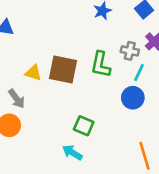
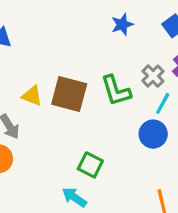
gray cross: (130, 51) -> (153, 76), turned 30
green L-shape: (101, 65) -> (116, 91), turned -32

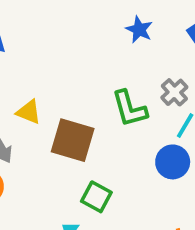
blue star: (122, 25) -> (139, 30), turned -30
brown square: (69, 94) -> (73, 140), moved

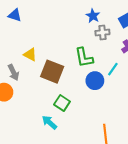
gray cross: (174, 92) -> (102, 33), moved, turned 32
blue circle: (173, 162) -> (95, 81), moved

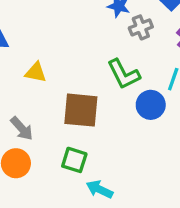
yellow triangle: (30, 55) -> (36, 72), moved
green square: (62, 103) -> (74, 160), moved

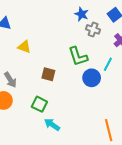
gray cross: (141, 27) -> (93, 29), turned 32
brown square: (81, 110) -> (48, 74), size x0.6

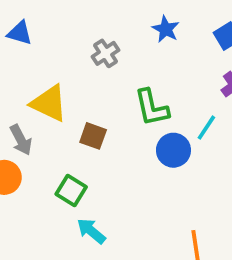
gray cross: (93, 29) -> (105, 53), moved, turned 32
yellow triangle: (24, 47) -> (49, 103), moved, size x1.5

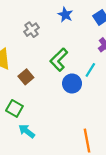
green L-shape: (152, 108) -> (59, 60), turned 60
brown square: (93, 136) -> (26, 77), turned 32

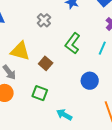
blue circle: (72, 83) -> (90, 81), moved
cyan arrow: (27, 131) -> (64, 115), moved

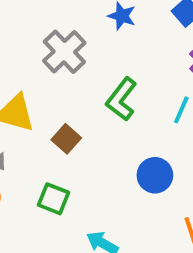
gray cross: (44, 20) -> (64, 52), size x1.5

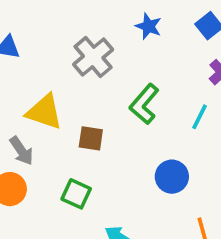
brown square: (66, 139) -> (91, 138), turned -36

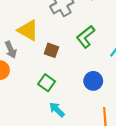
green square: (76, 194) -> (47, 83), moved

